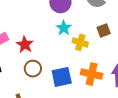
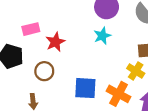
yellow cross: (80, 42) -> (136, 71), moved
brown circle: (33, 69) -> (44, 71), moved

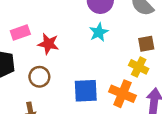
red star: (55, 42) -> (48, 44), turned -30

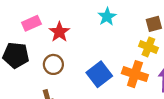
red star: (48, 44) -> (59, 32), turned 30
blue square: (86, 91) -> (99, 74), turned -30

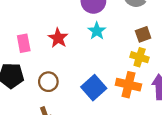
pink rectangle: (31, 23) -> (24, 43), turned -72
red star: (59, 32) -> (58, 38), moved

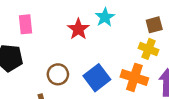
red star: (58, 38) -> (78, 29), moved
brown circle: (48, 82) -> (58, 74), moved

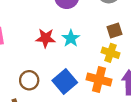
cyan star: (105, 17) -> (71, 38), moved
red star: (78, 29) -> (46, 38), turned -30

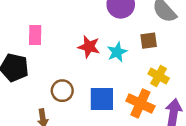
brown square: (115, 30) -> (149, 41), moved
blue square: (65, 81) -> (102, 99), turned 30

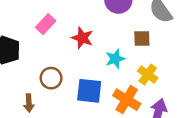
pink rectangle: (35, 35) -> (46, 24), moved, turned 36
cyan star: (117, 52) -> (115, 59), moved

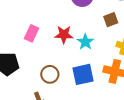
cyan star: (115, 59) -> (85, 42), moved

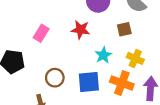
red star: (64, 35) -> (81, 30), moved
cyan star: (85, 42) -> (103, 55), moved

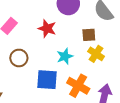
yellow cross: (135, 58) -> (96, 54), moved
brown circle: (55, 78) -> (19, 58), moved

